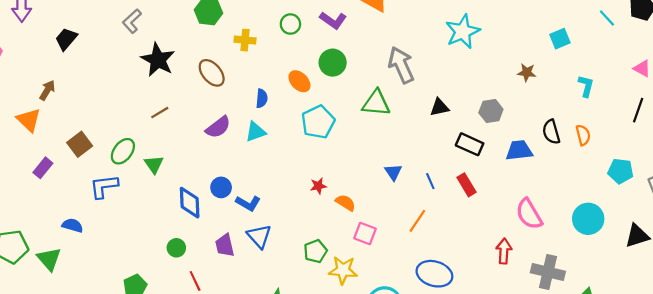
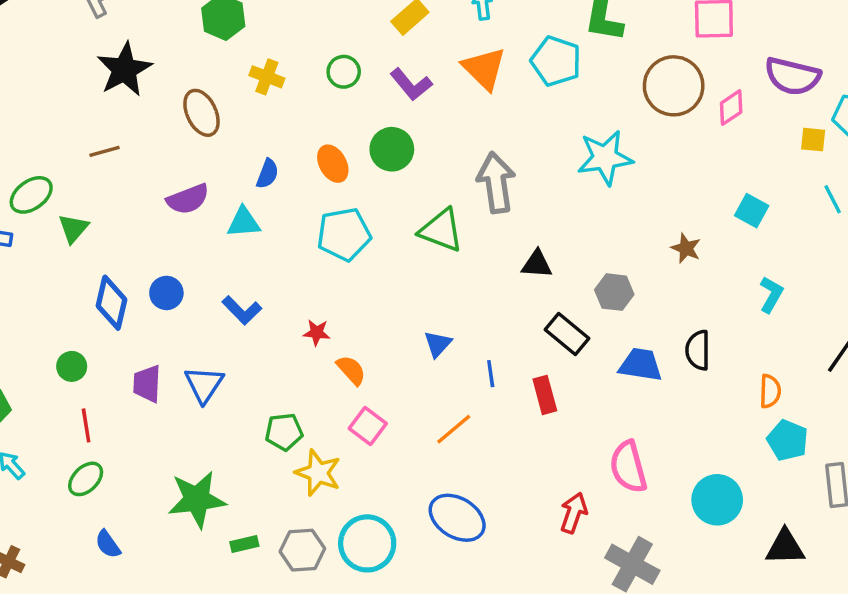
cyan square: (560, 39) -> (752, 211), turned 36
orange semicircle: (583, 135) -> (770, 391), moved
blue L-shape: (248, 203) -> (242, 310), moved

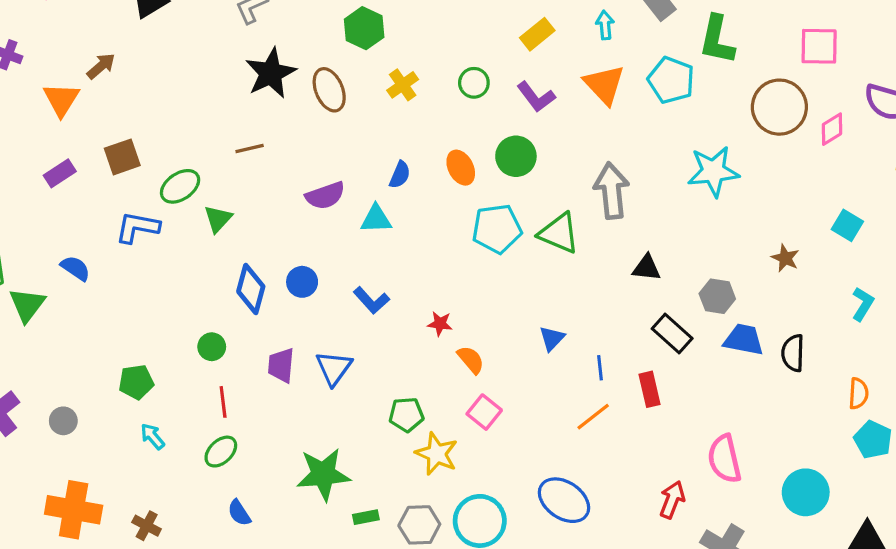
yellow cross: (267, 77) -> (403, 85), turned 32
brown ellipse: (201, 113) -> (329, 90), moved
cyan pentagon: (344, 234) -> (497, 229), moved
blue trapezoid: (641, 365) -> (744, 340), moved
orange line: (454, 429) -> (593, 417), moved

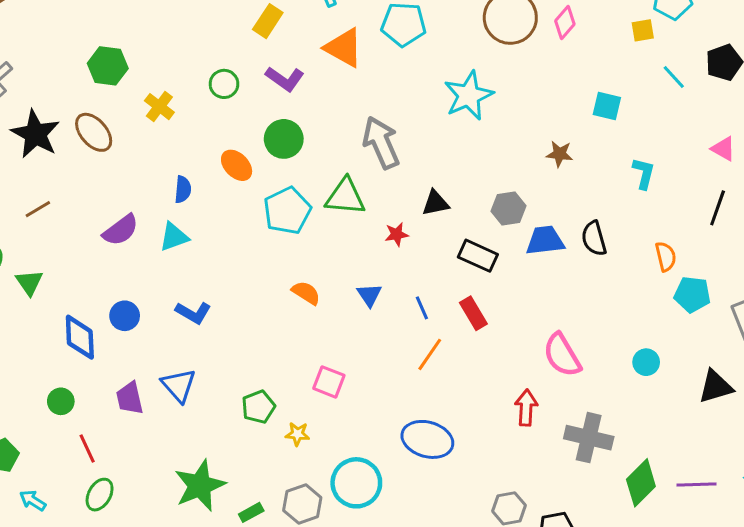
red star: (440, 324) -> (397, 234), moved
orange semicircle: (471, 360) -> (306, 293), moved
yellow star: (437, 454) -> (297, 434), size x0.6
cyan circle: (806, 492) -> (646, 362), size x0.6

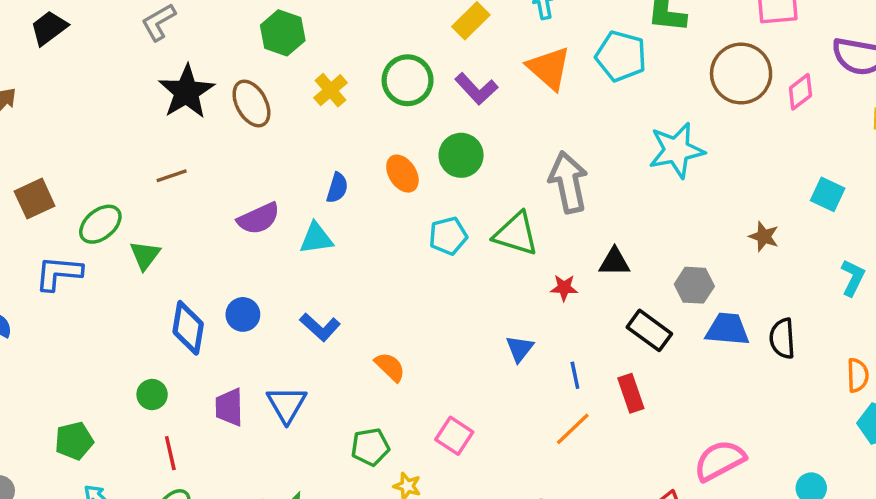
green circle: (224, 84) -> (408, 80), size x1.5
cyan pentagon: (287, 211) -> (448, 236), size x0.7
orange semicircle: (306, 293) -> (390, 367), moved
pink semicircle: (562, 355) -> (720, 460), turned 81

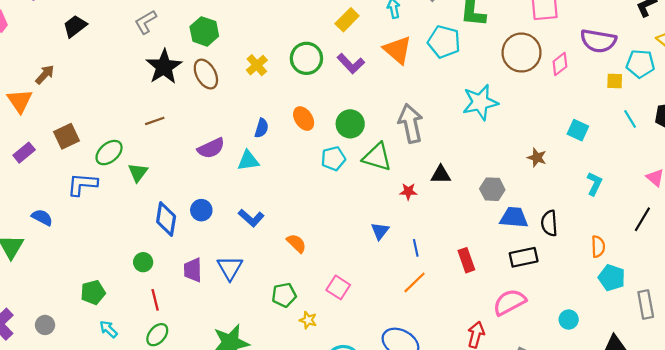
green hexagon: (283, 33) -> (204, 31), moved
green circle: (461, 155) -> (350, 124), moved
black rectangle: (649, 330) -> (524, 257), moved, turned -48
red rectangle: (631, 393) -> (466, 260), moved

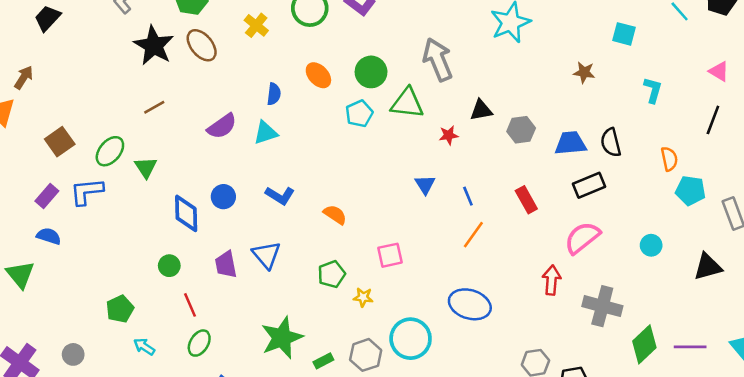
purple rectangle: (24, 153) -> (47, 196), moved
gray hexagon: (492, 189) -> (521, 130), moved
pink square: (338, 287) -> (390, 255), turned -35

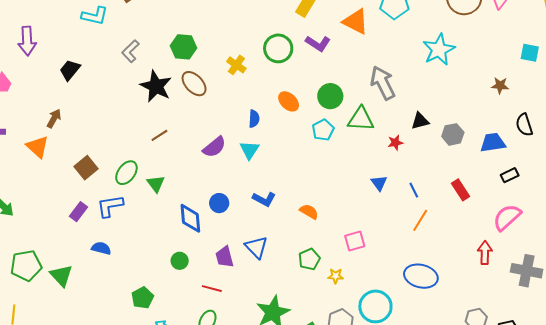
cyan triangle: (266, 133) -> (249, 150), turned -35
black semicircle: (611, 143) -> (524, 125), moved
black rectangle: (589, 185) -> (510, 175), size x0.7
blue semicircle: (49, 236) -> (101, 248), moved
red line: (190, 305) -> (212, 289), moved, turned -48

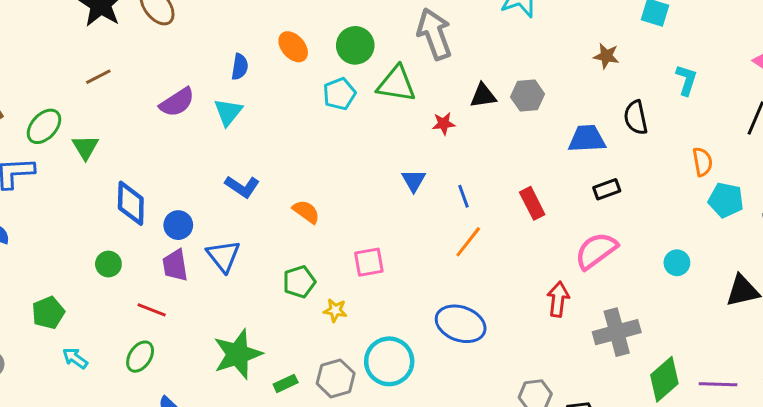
gray hexagon: (453, 134) -> (528, 96), moved
blue circle: (219, 203) -> (178, 225), moved
gray cross: (527, 271) -> (617, 332), turned -32

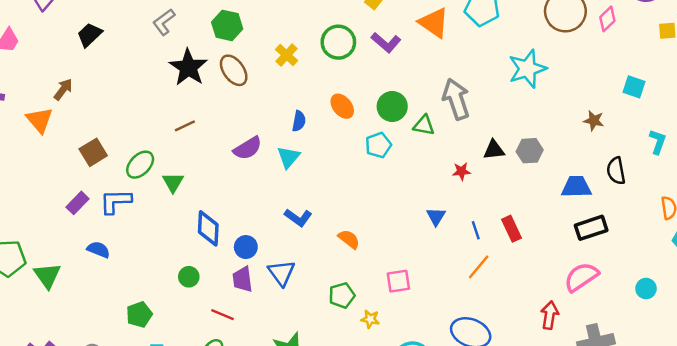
green triangle: (396, 84) -> (424, 125), moved, size x0.7
black rectangle: (607, 189) -> (591, 228), size x1.5
red rectangle: (532, 203) -> (511, 229), moved

